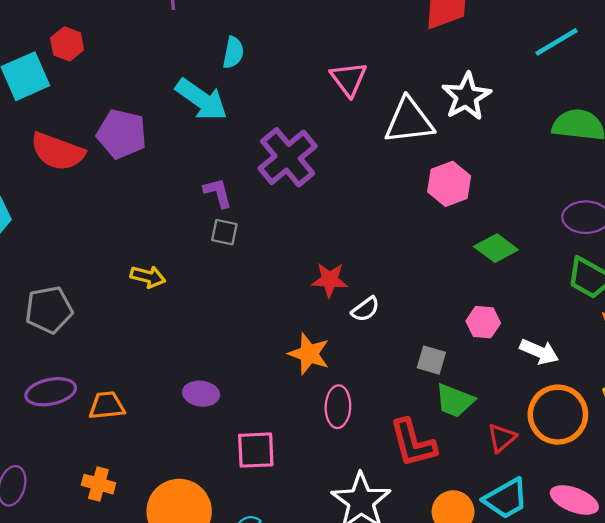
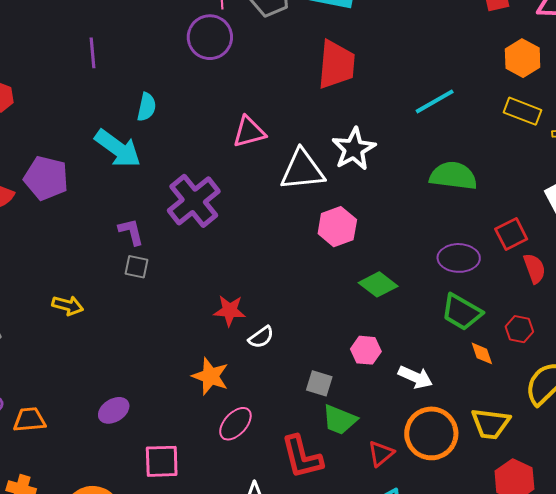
pink triangle: (349, 79) -> (249, 132), turned 51
purple ellipse: (201, 394) -> (114, 410), turned -40
pink ellipse: (338, 407) -> (235, 424), turned 39

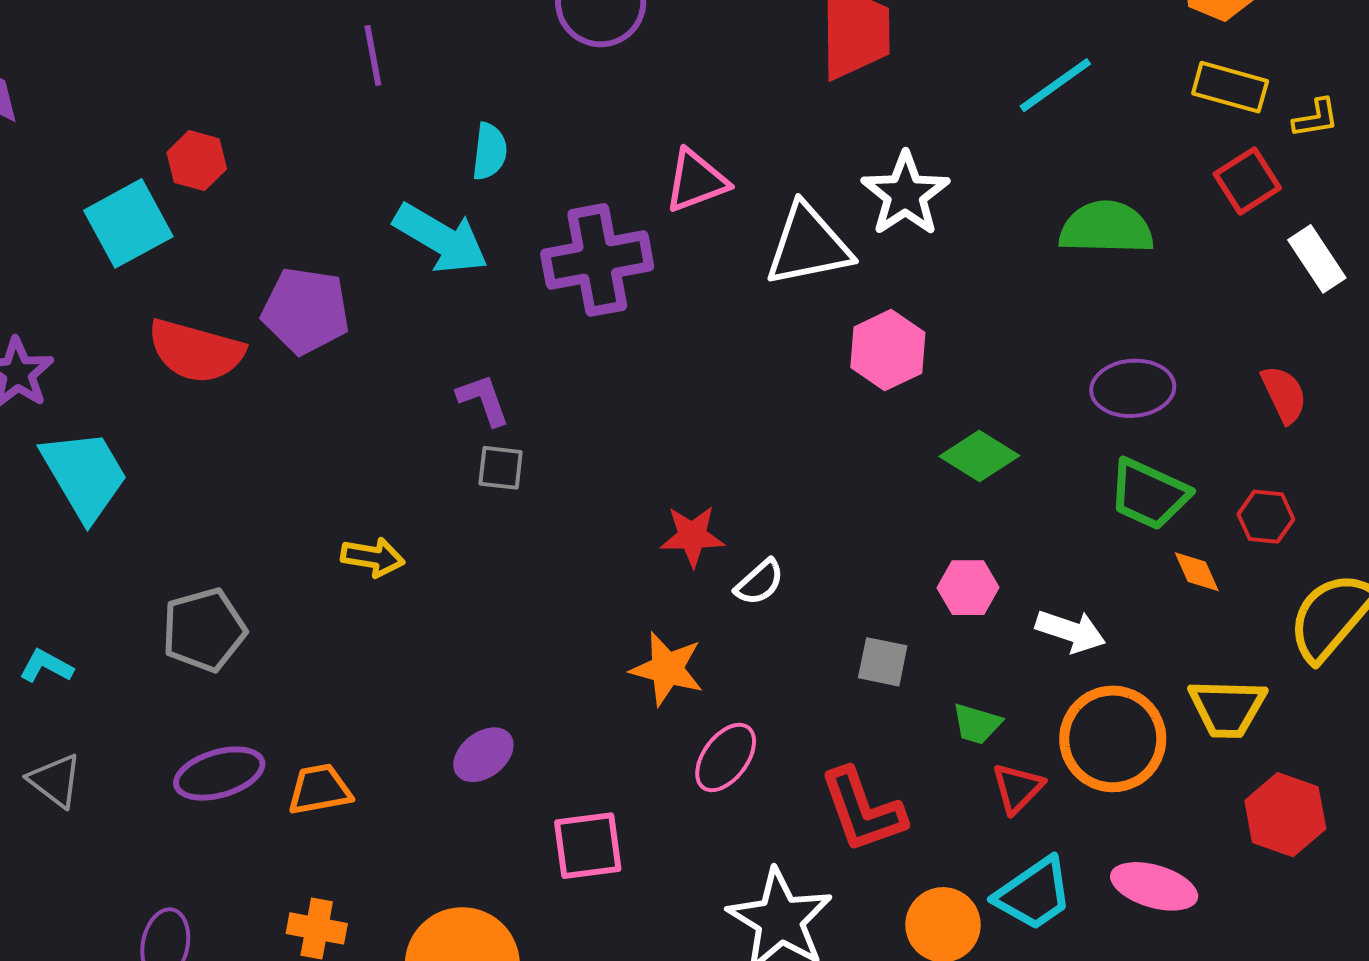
purple cross: (194, 201) -> (597, 260), moved, turned 34
red square: (511, 234) -> (1247, 181), moved
green trapezoid: (340, 420) -> (977, 724), moved, size x0.7

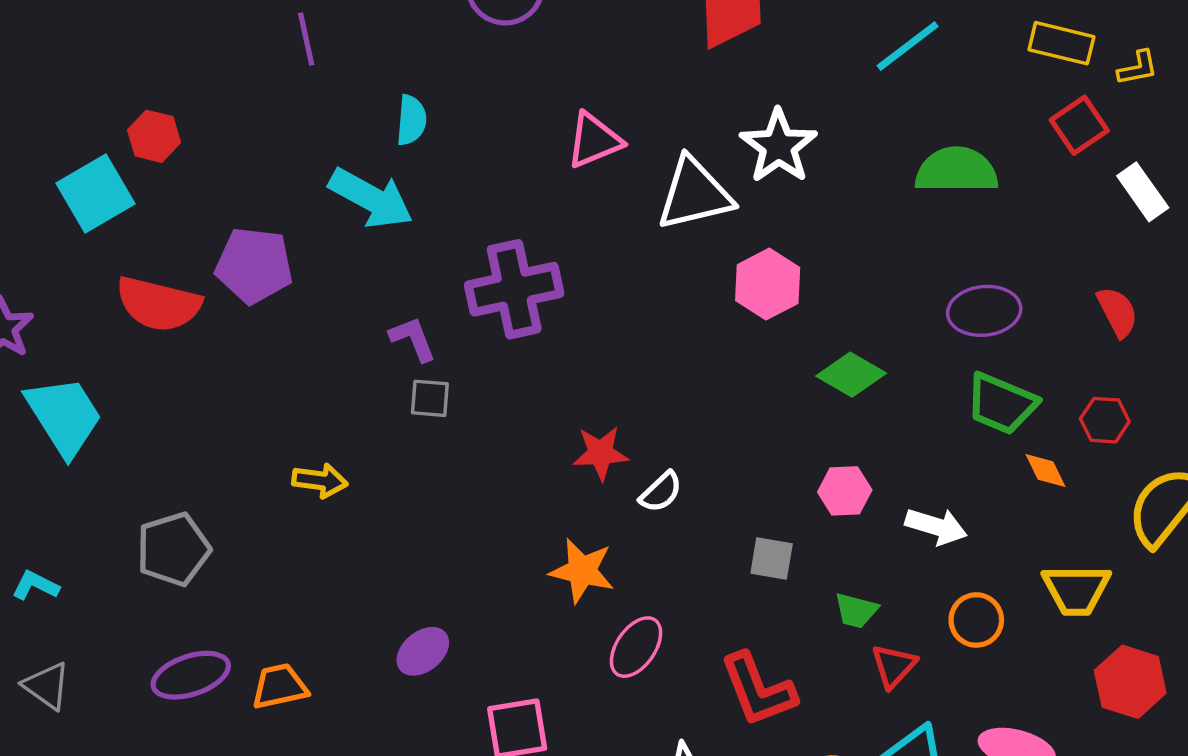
purple cross: (597, 260) -> (514, 289), moved
orange circle: (1113, 739) -> (976, 620), size x0.6

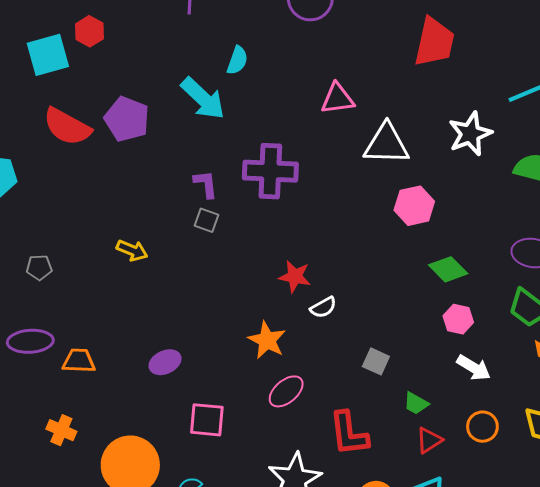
white star: (779, 146) -> (470, 134), moved
pink hexagon: (845, 491) -> (458, 319), moved
gray pentagon: (173, 549) -> (39, 268), size x0.6

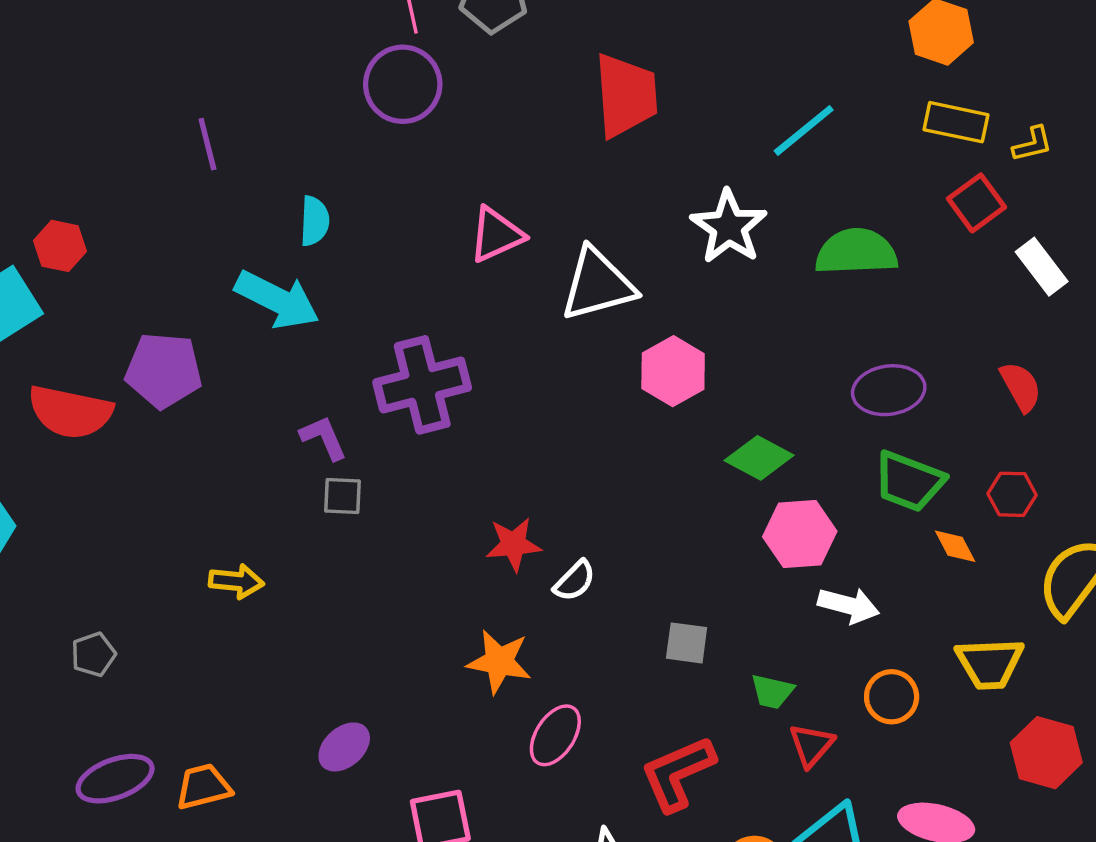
pink hexagon: (458, 319) -> (800, 534), size x1.4
red L-shape: (349, 434) -> (678, 773), turned 90

